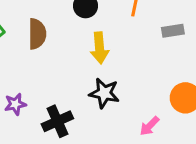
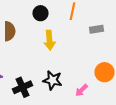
black star: (104, 93) -> (52, 80), moved

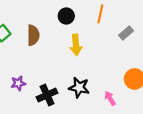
gray rectangle: (96, 29) -> (126, 33), turned -32
pink arrow: (81, 90) -> (110, 98), turned 104

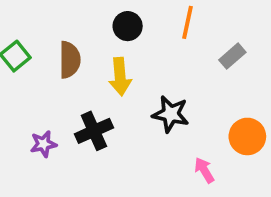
yellow arrow: (76, 45) -> (120, 77), moved
black star: (79, 87) -> (171, 114), moved
black cross: (47, 95) -> (94, 131), moved

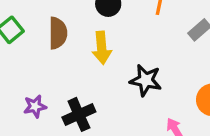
black cross: (94, 131) -> (79, 114), moved

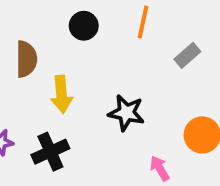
yellow arrow: (102, 48) -> (62, 94), moved

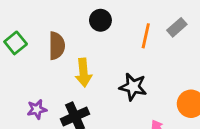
orange line: (143, 22) -> (146, 36), moved
gray rectangle: (187, 55) -> (177, 27), moved

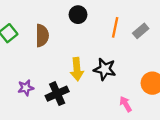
gray rectangle: (177, 27) -> (141, 31), moved
yellow arrow: (83, 73) -> (77, 69), moved

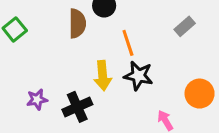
orange line: (115, 27) -> (128, 43), moved, turned -30
brown semicircle: (42, 36) -> (77, 23), moved

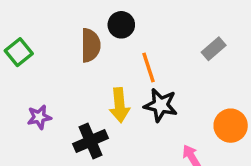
purple star: (37, 100) -> (39, 117), moved

